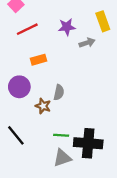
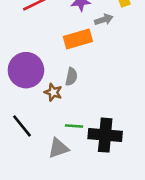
orange rectangle: (39, 60) -> (78, 39), moved, size x1.5
purple circle: (19, 87) -> (26, 70), size x1.4
gray triangle: (62, 158) -> (58, 148), moved

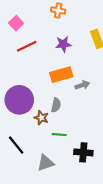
gray arrow: (104, 20) -> (82, 85), moved
green line: (74, 126) -> (59, 135), moved
black cross: (105, 135) -> (83, 152), size x0.7

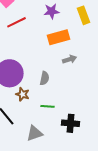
purple star: (63, 44) -> (52, 11), moved
orange rectangle: (61, 75) -> (59, 37), moved
brown star: (41, 118) -> (23, 94), moved

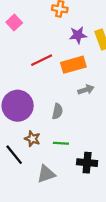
purple star: (52, 11) -> (78, 35), moved
red line: (17, 22) -> (42, 60), moved
brown star: (23, 94) -> (32, 139), moved

